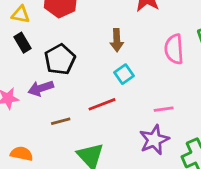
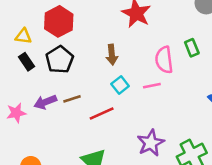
black pentagon: (60, 59) -> (60, 60), moved
pink line: (164, 109) -> (152, 86), moved
brown line: (61, 121) -> (72, 99), moved

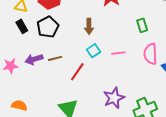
green rectangle: (192, 48) -> (142, 25), moved
pink semicircle: (164, 60) -> (150, 54), moved
red line: (102, 113) -> (77, 72), turned -36

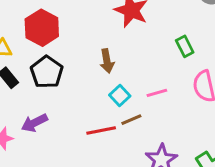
brown line: (55, 58) -> (131, 120), moved
red line: (77, 72) -> (101, 130), turned 54

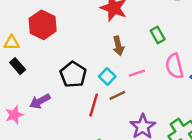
brown arrow: (107, 61) -> (118, 46), moved
black pentagon: (47, 72) -> (73, 74), moved
red line: (101, 130) -> (94, 105), turned -60

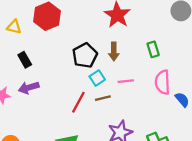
black rectangle: (18, 66) -> (25, 60), moved
black pentagon: (73, 74) -> (85, 55), moved

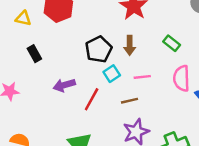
green rectangle: (153, 49) -> (172, 43), turned -35
purple arrow: (29, 88) -> (64, 85), moved
brown line: (103, 98) -> (130, 101), moved

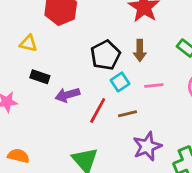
yellow triangle: (23, 18) -> (28, 43), moved
black rectangle: (34, 54) -> (40, 77), moved, turned -42
brown line: (130, 101) -> (127, 114), moved

